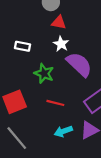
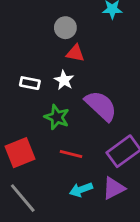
white star: (61, 44) -> (64, 80), moved

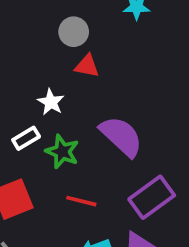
white star: (64, 80) -> (51, 102), moved
white rectangle: (30, 83) -> (26, 138), moved, turned -42

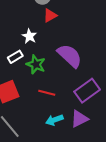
red triangle: (87, 66) -> (50, 16), turned -40

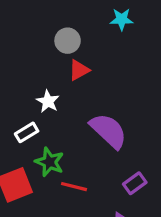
green star: (36, 64) -> (49, 162), moved
purple rectangle: (87, 91) -> (135, 183), size x0.6

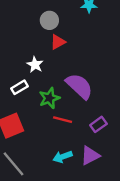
green star: (49, 162) -> (49, 98), moved, turned 30
red line: (74, 187) -> (63, 120), moved

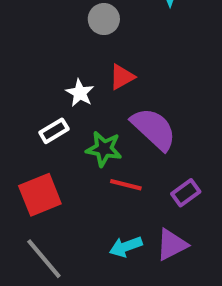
red triangle: (58, 42) -> (122, 77), moved
green star: (49, 98) -> (104, 149), turned 30

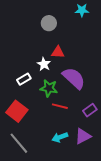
red triangle: (122, 77) -> (58, 52), turned 32
white star: (80, 93) -> (44, 64), moved
red square: (40, 195) -> (17, 111), turned -30

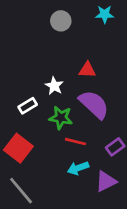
gray circle: (49, 23) -> (61, 21), moved
red triangle: (58, 52) -> (87, 70), moved
cyan arrow: (60, 137) -> (78, 168), moved

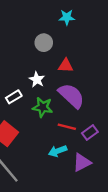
cyan star: (105, 14) -> (67, 17), moved
gray circle: (61, 21) -> (44, 43), moved
red line: (75, 142) -> (67, 127), moved

